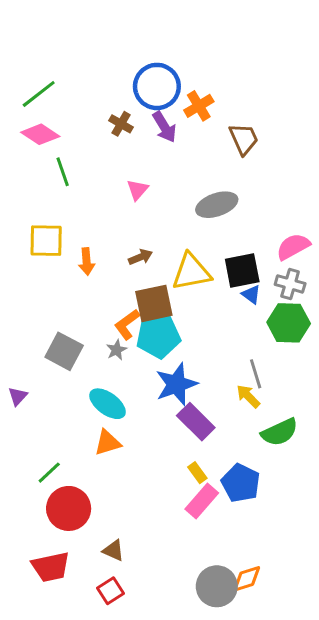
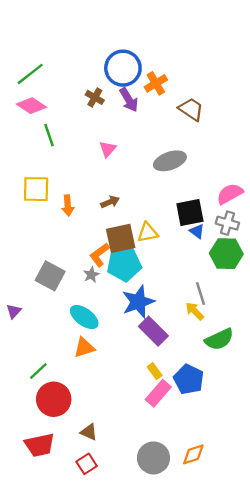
brown trapezoid: (244, 139) -> (191, 109), turned -32
yellow triangle: (191, 272) -> (148, 232), moved, size x0.7
gray circle: (217, 586) -> (153, 458), moved

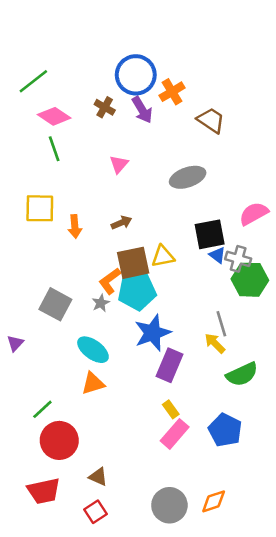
pink diamond: (31, 106) -> (54, 116), moved
gray cross: (227, 223) -> (238, 259), moved
purple rectangle: (153, 331) -> (169, 365), turned 68
blue pentagon: (189, 379) -> (225, 430), moved

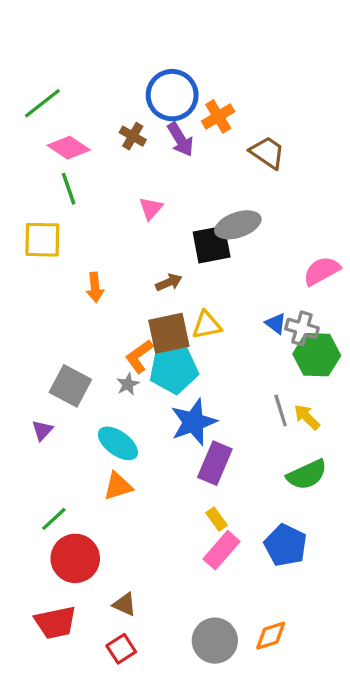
yellow square: (40, 208) -> (42, 240), moved
brown arrow: (121, 223) -> (169, 282), moved
black square: (210, 234) -> (212, 245), moved
purple triangle: (15, 343) -> (42, 430), moved
yellow arrow: (215, 343) -> (307, 417), moved

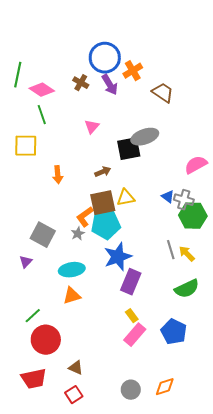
green line: (42, 103) -> (18, 75), moved, turned -40
cyan ellipse: (118, 443) -> (72, 270), turned -45
gray circle: (215, 641) -> (131, 390), size x0.7

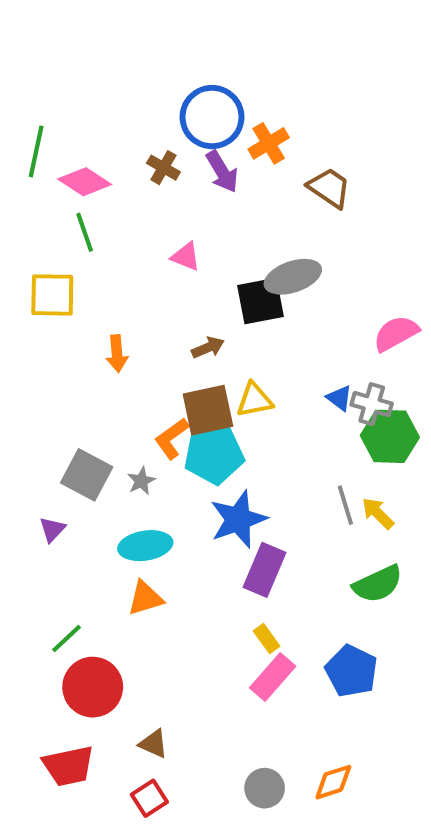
pink triangle: (92, 127) -> (186, 257), turned -49
gray star: (78, 234) -> (141, 481), moved

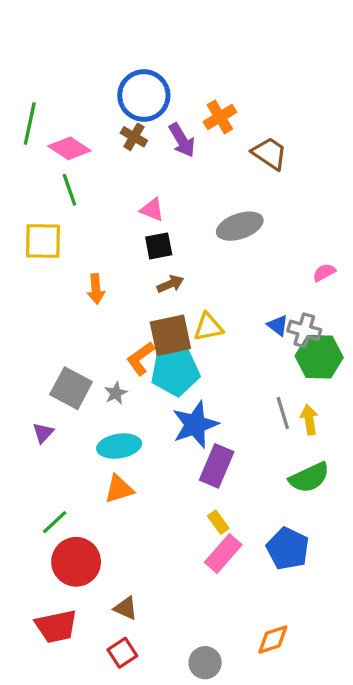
blue circle: (212, 117) -> (144, 95), moved
black square: (260, 301) -> (159, 246), moved, size x0.7
pink semicircle: (396, 333) -> (324, 272), size x0.6
yellow arrow: (378, 513) -> (309, 420), turned 36
gray circle: (265, 788) -> (205, 663), moved

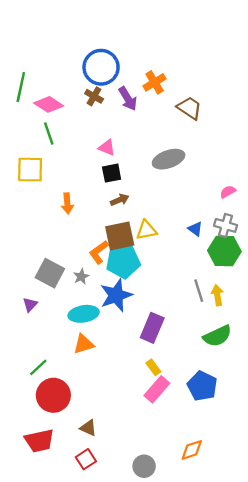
gray cross: (304, 330) -> (226, 225), moved
blue star: (195, 425) -> (116, 295), moved

